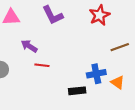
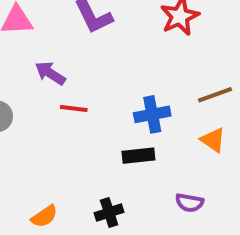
brown line: (120, 47) -> (215, 95), moved
blue cross: (96, 74) -> (152, 114), moved

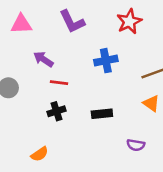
blue cross: (152, 114) -> (106, 61), moved
black cross: (109, 212) -> (56, 111), moved

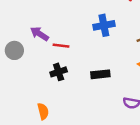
purple arrow: (43, 59) -> (39, 34), moved
orange semicircle: (40, 154) -> (43, 111), turned -70

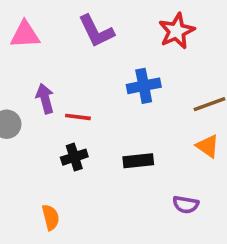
purple arrow: (39, 34) -> (45, 99), turned 42

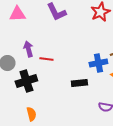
blue cross: (144, 86) -> (98, 63), moved
black cross: (74, 157) -> (26, 81), moved, size x1.5

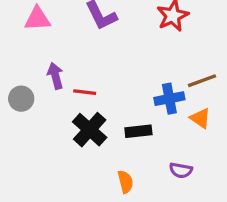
black cross: (26, 81) -> (90, 130), moved, turned -30
orange semicircle: (31, 114) -> (125, 182), moved

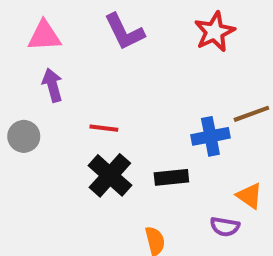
purple arrow: (55, 76) -> (52, 85), moved
orange triangle: (200, 118) -> (249, 196), moved

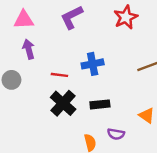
purple L-shape: (124, 32) -> (72, 17), turned 90
blue cross: (210, 136) -> (93, 64), moved
purple semicircle: (225, 227) -> (116, 134), moved

